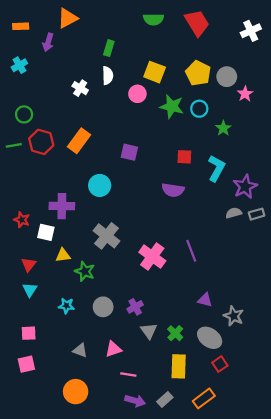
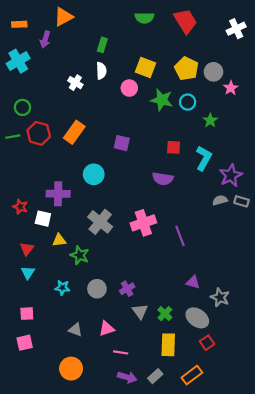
cyan cross: (19, 65) -> (18, 61), size x1.5
gray rectangle: (257, 214) -> (242, 201), turned 32
pink cross: (152, 256) -> (143, 223), moved, turned 35

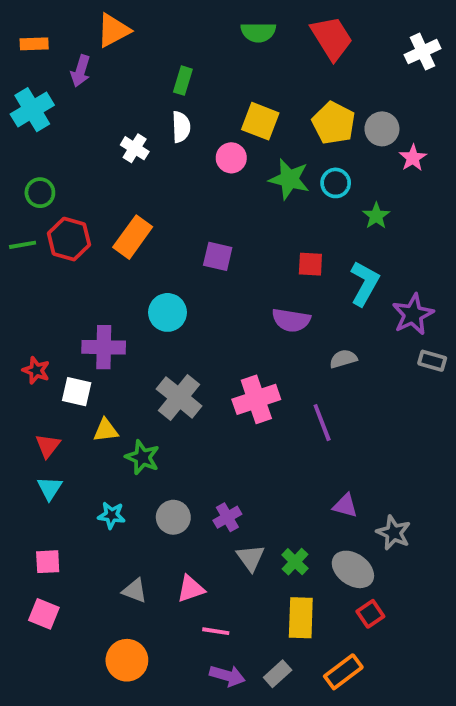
gray semicircle: (220, 200) -> (343, 359), moved
pink square: (25, 343) -> (44, 614), turned 35

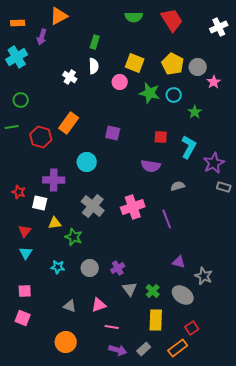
red hexagon: (69, 239) -> (41, 137), moved
red square: (370, 614) -> (192, 328), moved

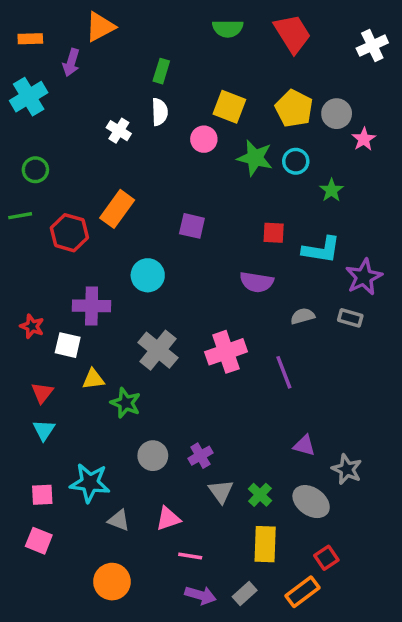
cyan L-shape: (189, 147) -> (321, 250), turned 70
gray rectangle: (224, 187) -> (350, 318), moved
cyan star: (58, 267) -> (90, 483), moved, size x1.6

